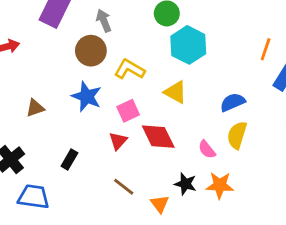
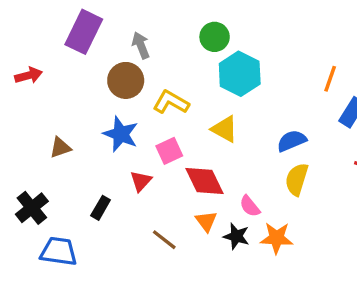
red triangle: (118, 141) -> (141, 181), moved
pink semicircle: (207, 149) -> (250, 206), moved
orange triangle: (160, 204) -> (206, 221), moved

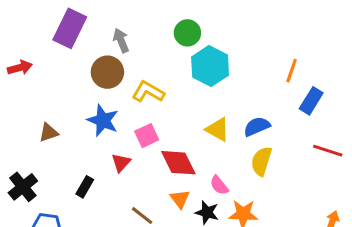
yellow triangle: (225, 129) -> (218, 129), moved

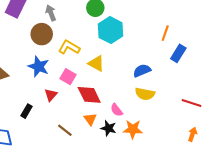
yellow triangle: (218, 129) -> (96, 63), moved
pink square: (147, 136) -> (68, 77), turned -35
red line: (328, 151) -> (191, 103), moved
yellow semicircle: (261, 161) -> (145, 94), turned -96

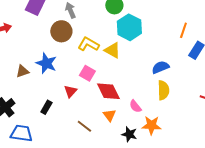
yellow triangle: (96, 63) -> (112, 50), moved
blue star: (39, 67) -> (46, 63), moved
yellow semicircle: (145, 94) -> (163, 90), turned -102
black star: (108, 128) -> (129, 134), moved

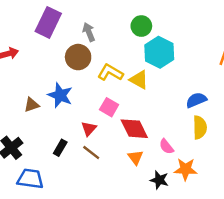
brown line: (84, 126) -> (91, 153), moved

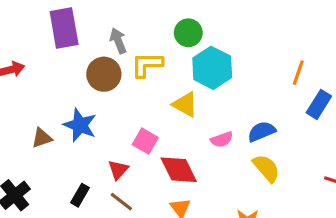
purple rectangle: (48, 22) -> (64, 28), turned -36
yellow L-shape: (110, 73) -> (147, 65), moved, turned -30
yellow semicircle: (200, 127) -> (266, 168), turned -40
pink semicircle: (166, 147) -> (222, 139), moved, turned -70

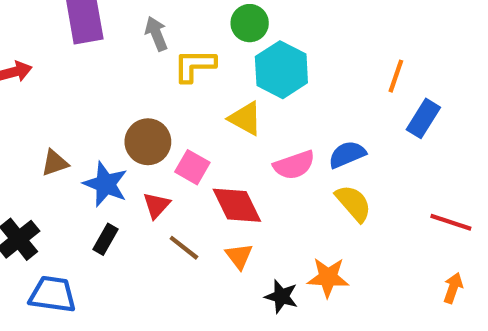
brown circle: (104, 74) -> (148, 142), moved
blue star: (80, 125) -> (106, 184), moved
pink semicircle: (222, 139) -> (294, 165), size x1.4
brown line: (121, 202) -> (184, 248), moved

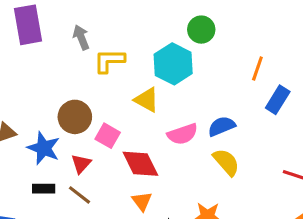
green circle: (250, 23) -> (201, 30), moved
black rectangle: (106, 239) -> (44, 189), turned 60
brown line: (184, 248) -> (80, 195), moved

